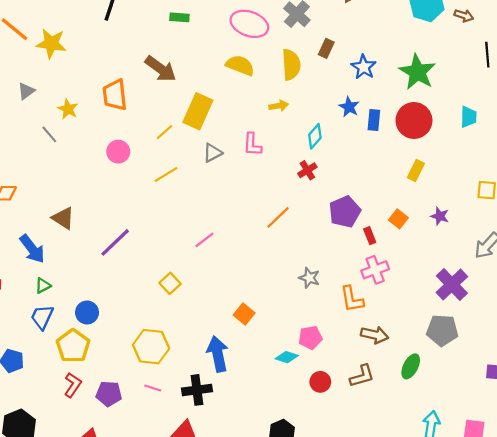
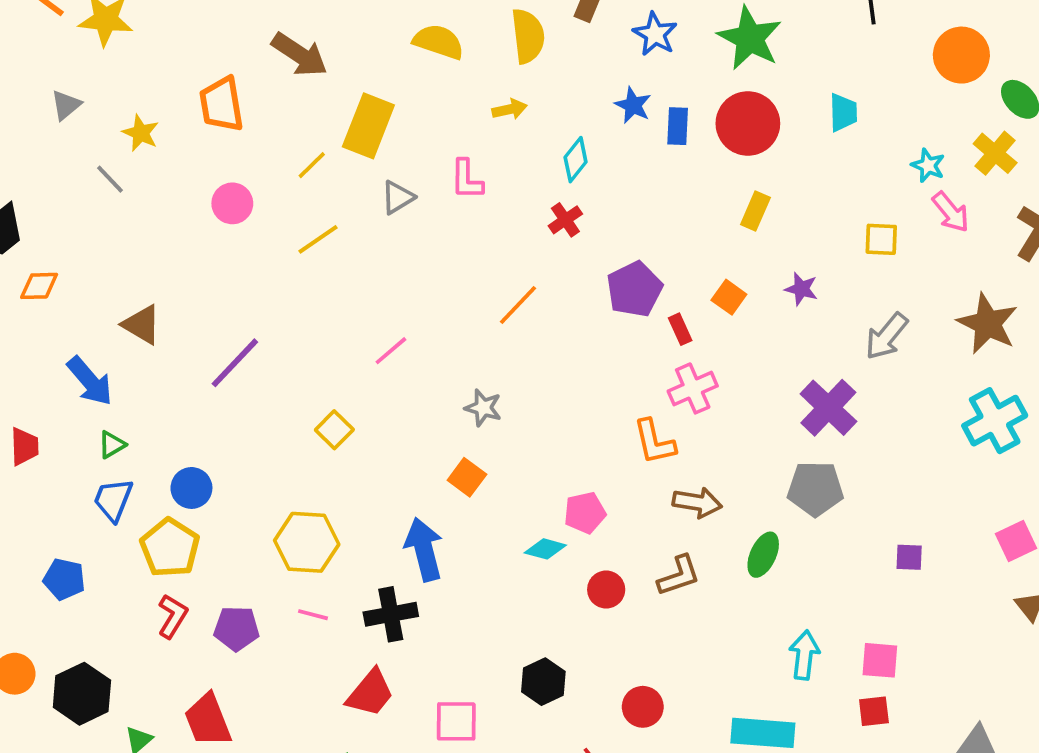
gray star: (309, 278) -> (483, 408), moved

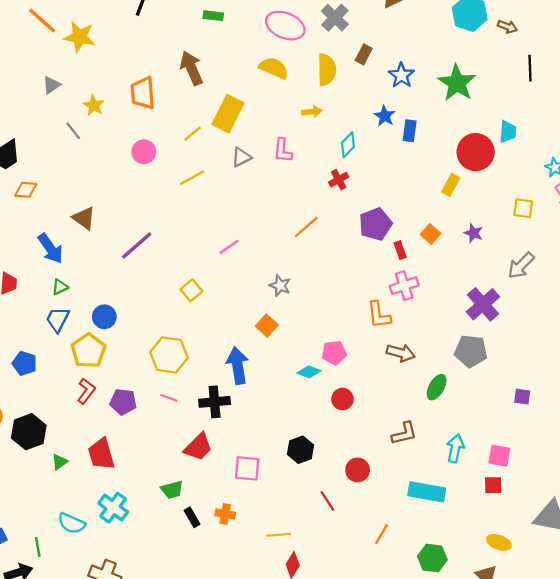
brown arrow: (300, 55) -> (191, 68), turned -152
red circle: (748, 123) -> (476, 152), moved
brown L-shape: (679, 576) -> (404, 433), moved

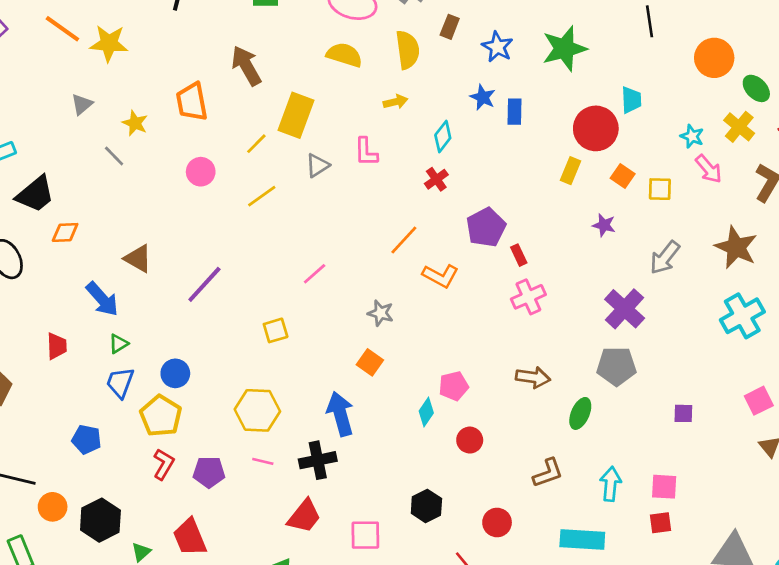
green star: (457, 83) -> (564, 49), turned 30
orange square: (431, 234) -> (623, 176), moved
yellow square: (191, 290) -> (276, 330), turned 30
orange L-shape: (379, 315) -> (441, 276), moved, turned -48
cyan diamond: (309, 372) -> (426, 412), turned -70

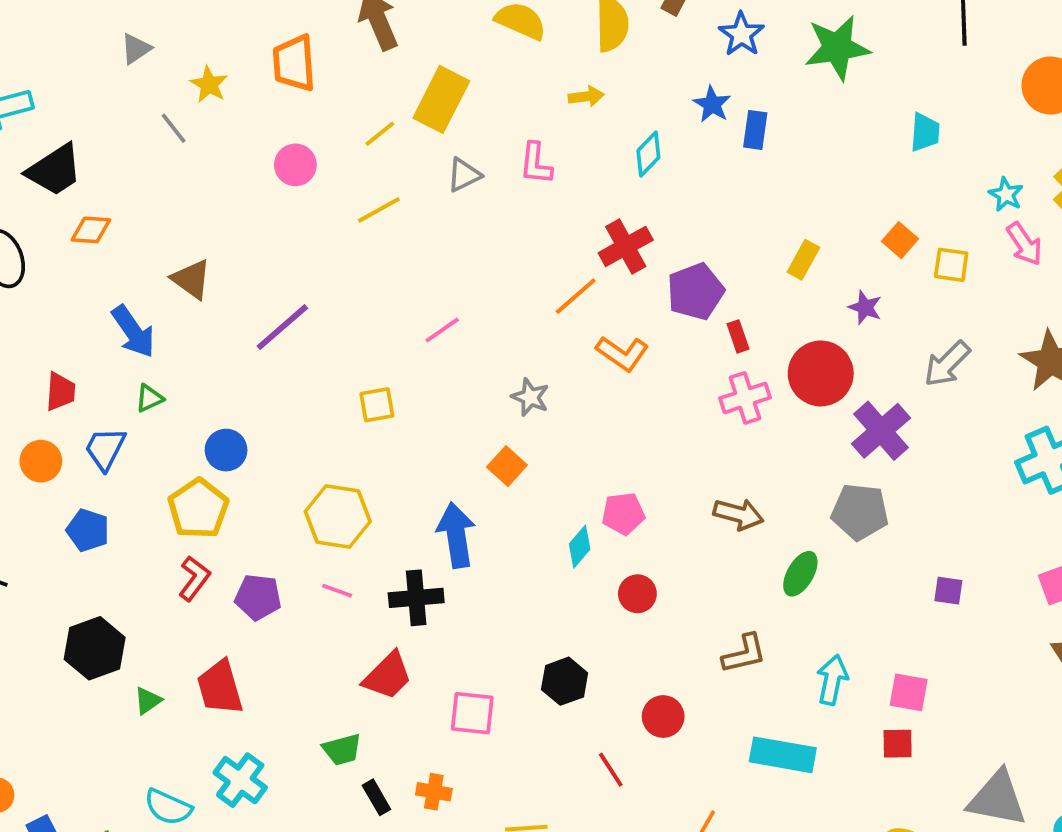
red circle: (596, 128) -> (821, 373), moved
yellow rectangle: (571, 171) -> (803, 260), moved
red cross: (436, 179) -> (626, 246), moved, size x1.5
blue trapezoid: (120, 383) -> (105, 449), moved
orange circle: (53, 507) -> (41, 461), moved

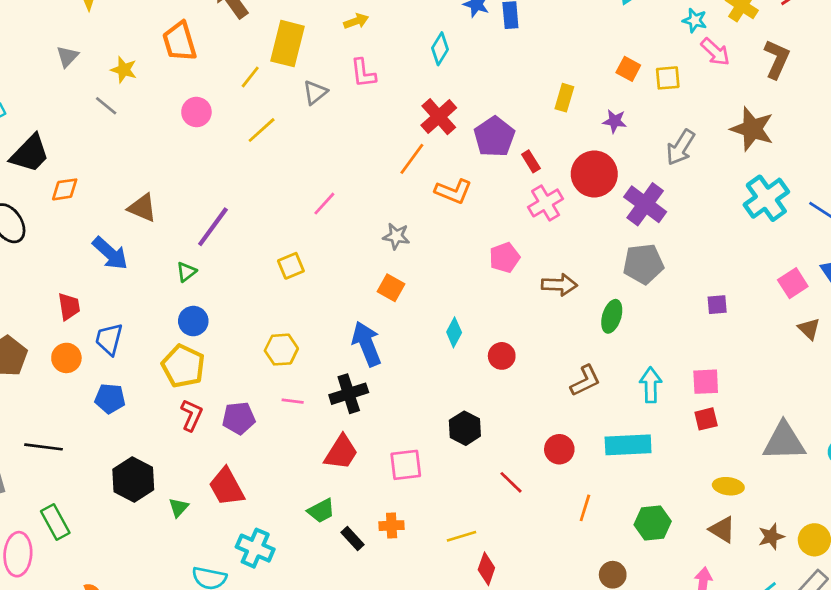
yellow arrow: (586, 96) -> (356, 21), moved
green triangle: (149, 398) -> (186, 272), moved
pink pentagon: (623, 514) -> (505, 258), moved
yellow hexagon: (338, 517) -> (281, 350), size x0.7
red circle: (663, 717) -> (559, 449), moved

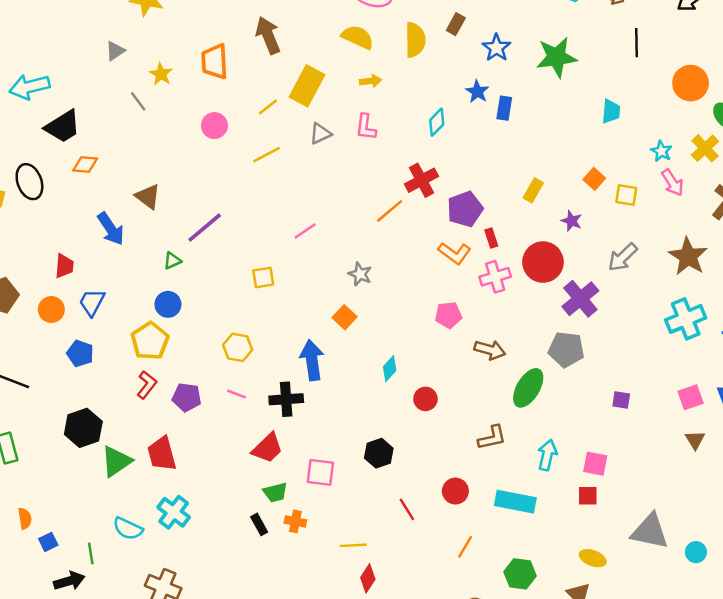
orange L-shape: (453, 191) -> (454, 253), moved
green ellipse: (612, 316) -> (528, 388), size x1.4
green triangle: (179, 508) -> (116, 461), size x1.8
green trapezoid: (321, 511) -> (275, 492), moved

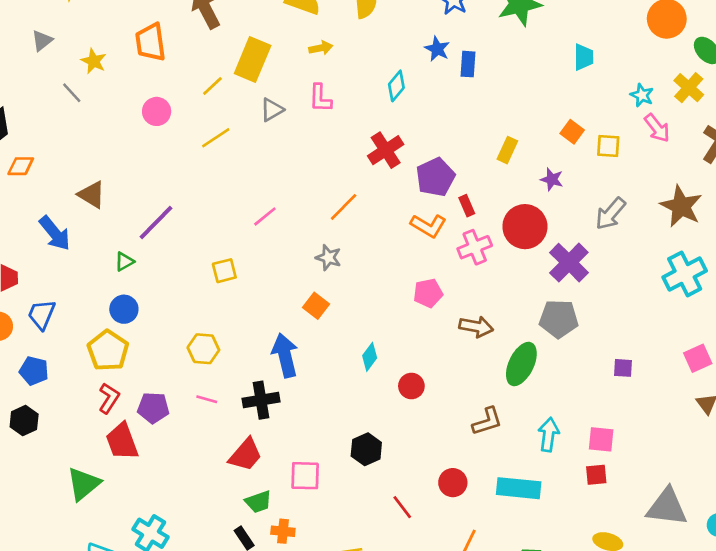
orange line: (390, 211) -> (344, 207), moved
black hexagon: (83, 428) -> (24, 421), moved, size x0.7
red trapezoid: (162, 454) -> (122, 441), moved

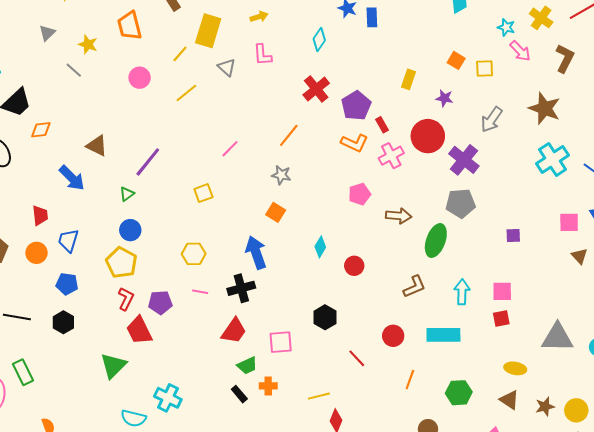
gray triangle: (272, 110) -> (227, 67), turned -42
pink square: (698, 358) -> (569, 222), turned 30

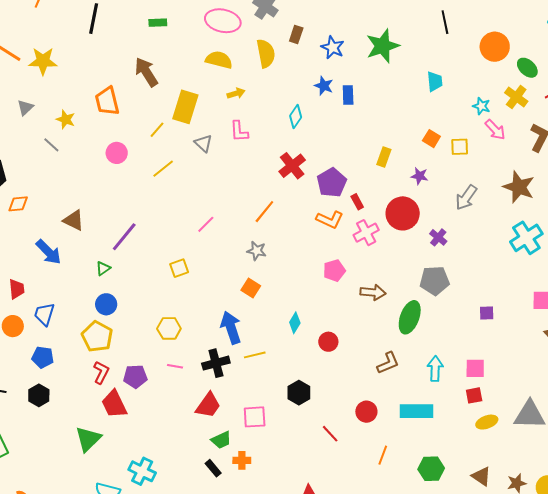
purple cross: (464, 160) -> (438, 237), size x0.6
yellow ellipse: (515, 368) -> (487, 422), moved, turned -30
yellow line: (319, 396) -> (255, 355), moved

